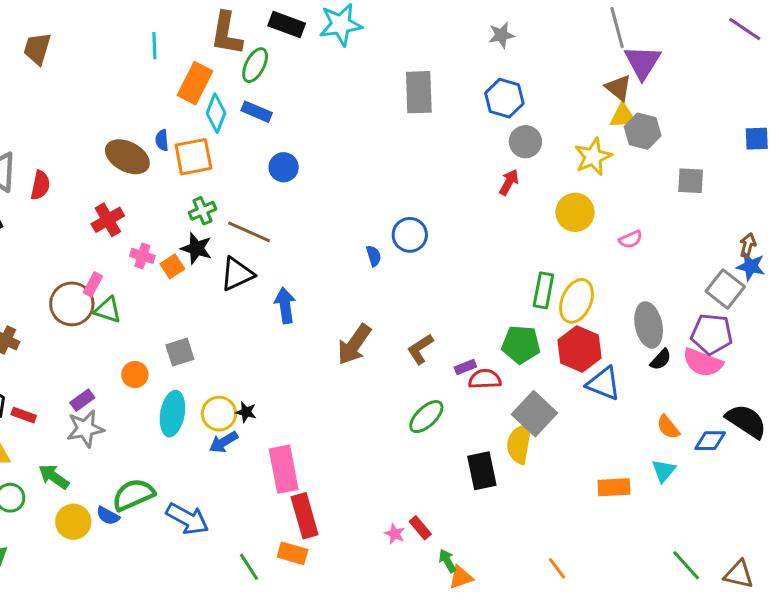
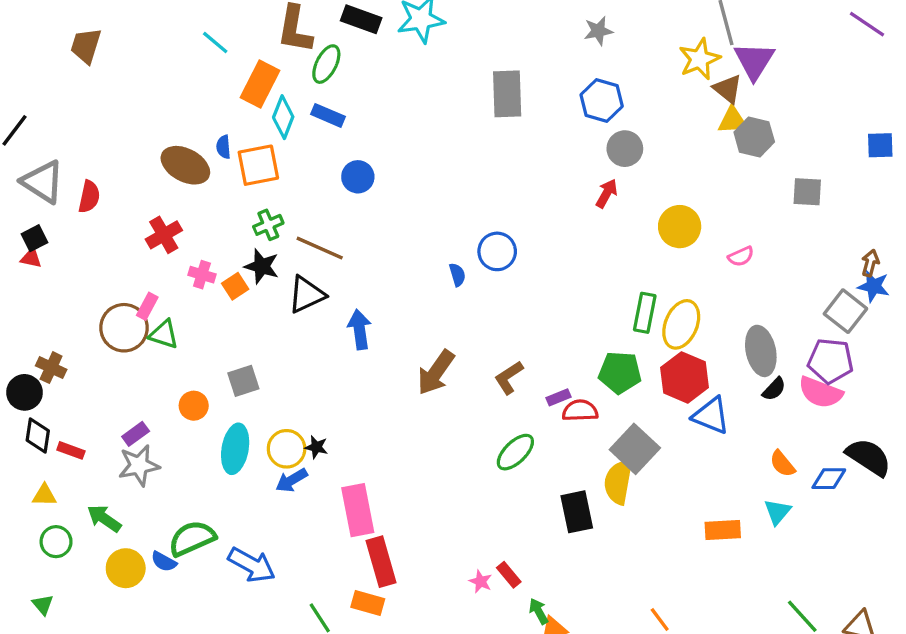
cyan line: (154, 46) -> (215, 42), turned -48
yellow star: (593, 157) -> (699, 59), moved

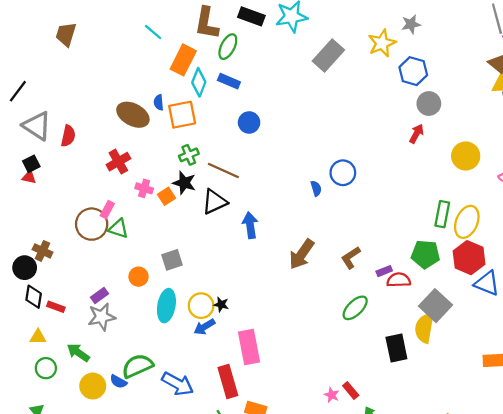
yellow star: (699, 59) -> (382, 43), moved
gray rectangle: (507, 94) -> (328, 55), moved, turned 44
red rectangle: (381, 562) -> (228, 382), moved

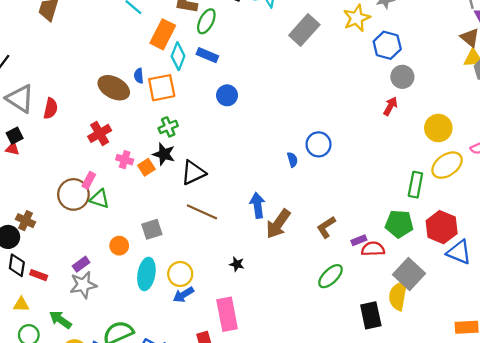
brown line: (223, 171) -> (202, 212), moved
yellow ellipse: (467, 222) -> (447, 165), moved, turned 32
blue arrow: (250, 225) -> (258, 205), moved
black star: (221, 305) -> (237, 264), moved

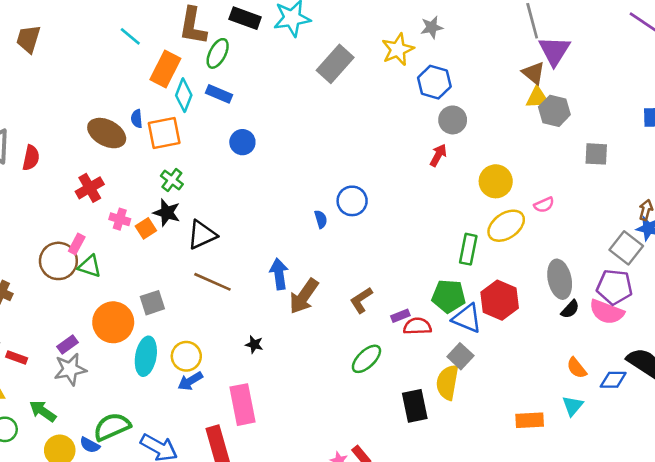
green cross: (168, 127) -> (172, 180), turned -30
orange circle: (119, 246) -> (113, 322), size x1.8
blue triangle: (459, 252) -> (467, 318), moved
gray square: (409, 274) -> (460, 356), size x0.7

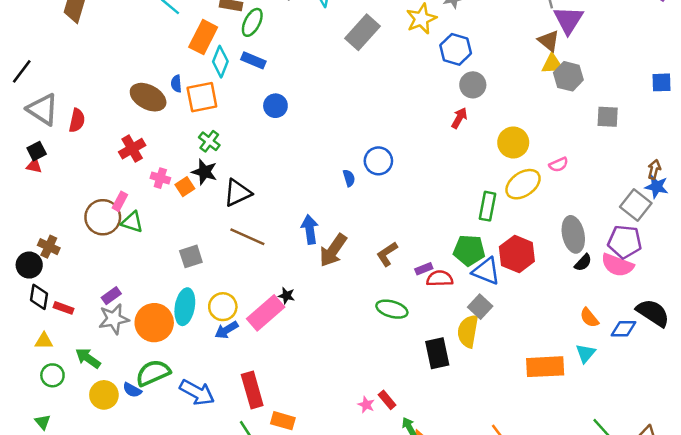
orange circle: (113, 322) -> (154, 323), moved
green ellipse: (366, 359) -> (392, 309), turned 60
pink rectangle: (242, 405) -> (266, 313), moved, turned 60
orange rectangle: (530, 420) -> (545, 367), size x1.4

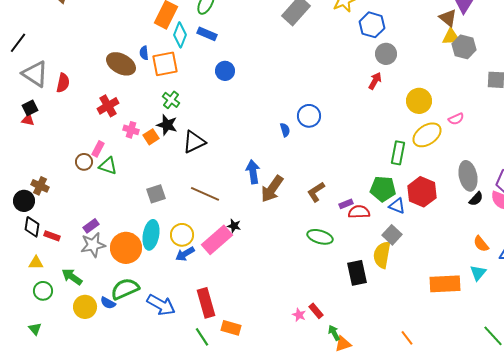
brown circle: (103, 217) -> (84, 162), size x0.6
brown line: (247, 237) -> (205, 194), moved
blue triangle: (486, 271) -> (397, 206), size x0.7

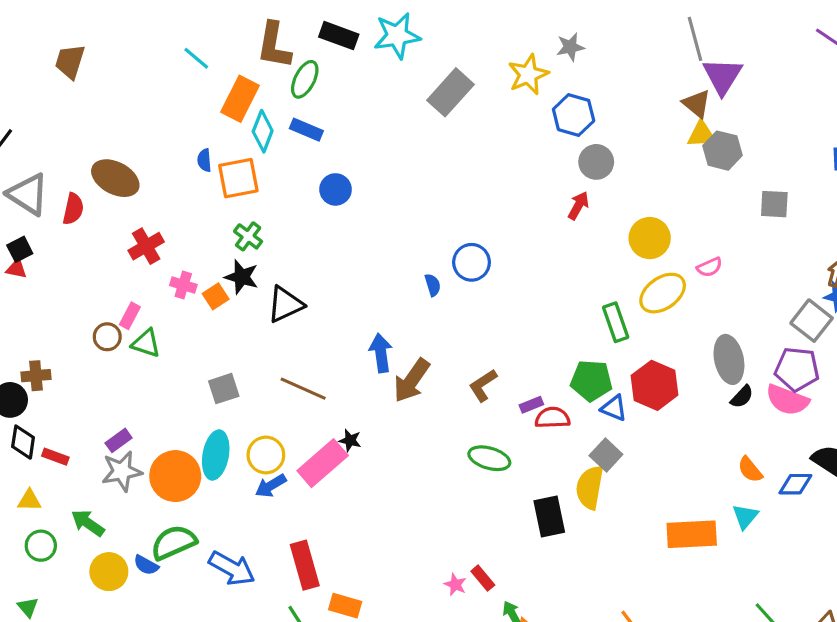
brown ellipse: (121, 64) -> (115, 178), moved
green rectangle: (398, 153) -> (616, 322), turned -30
brown cross: (40, 186) -> (36, 376), turned -30

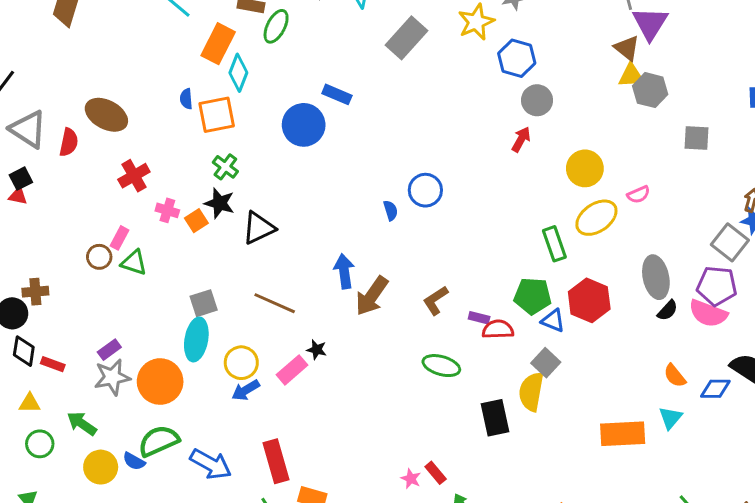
blue rectangle: (306, 130) -> (337, 94), moved
blue circle: (336, 189) -> (304, 125), size x1.5
purple rectangle: (531, 405) -> (479, 318), turned 36
cyan ellipse: (216, 455) -> (196, 339), moved
pink rectangle: (323, 463) -> (292, 370), size x0.7

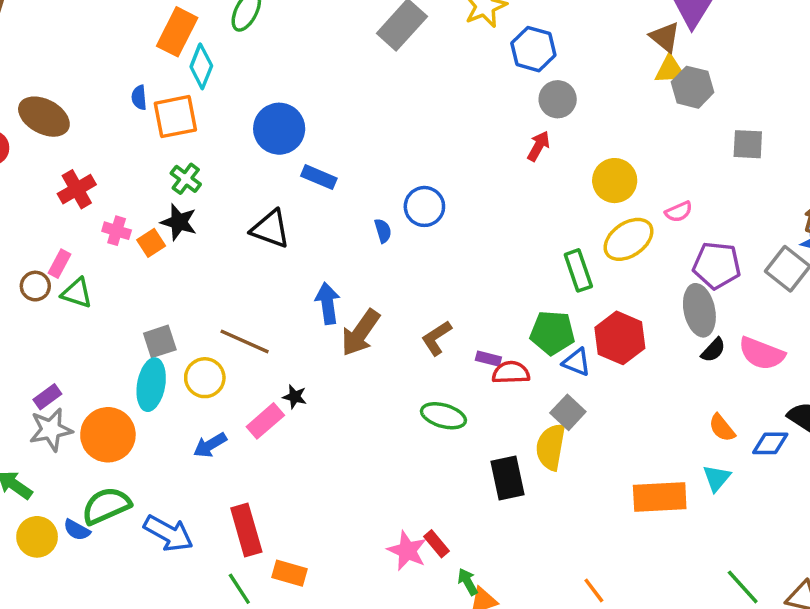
blue rectangle: (337, 94) -> (319, 177), moved
black triangle: (259, 228) -> (270, 229), moved, turned 45
purple pentagon: (717, 286) -> (717, 265), moved
yellow circle: (241, 363) -> (205, 378), moved
pink star: (411, 479) -> (407, 551), size x1.6

